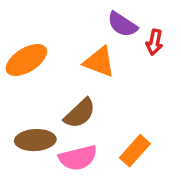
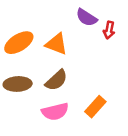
orange triangle: (99, 62) -> (56, 44), moved
brown ellipse: (35, 140) -> (18, 84), moved

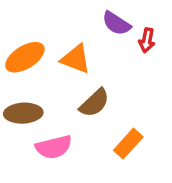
brown semicircle: (56, 80) -> (94, 103), moved
pink semicircle: (55, 112) -> (54, 147), moved

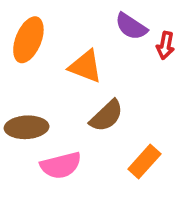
orange ellipse: (25, 57) -> (28, 40), moved, turned -36

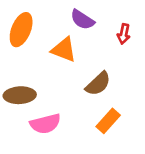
purple semicircle: (131, 26) -> (82, 20), moved
brown semicircle: (106, 116) -> (98, 84), moved

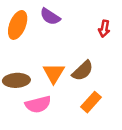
purple semicircle: (82, 20) -> (50, 17), moved
orange triangle: (64, 50) -> (54, 73), moved, turned 40

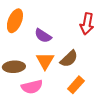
purple semicircle: (50, 17) -> (43, 36), moved
red arrow: (104, 29) -> (87, 24), size x1.5

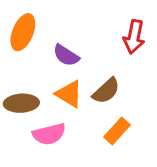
orange triangle: (45, 61) -> (69, 94), turned -30

